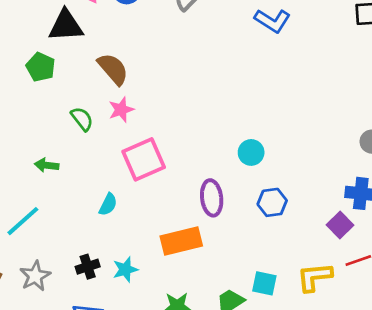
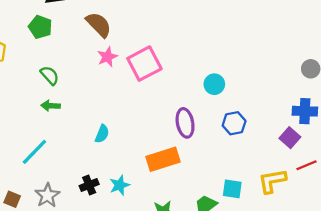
green semicircle: (82, 119) -> (50, 75), moved
pink square: (144, 159) -> (144, 64), moved

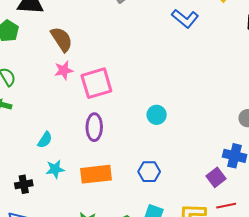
purple ellipse: (185, 123) -> (94, 127), moved
blue hexagon: (234, 123) -> (149, 172), moved
cyan star: (120, 185) -> (55, 169), moved

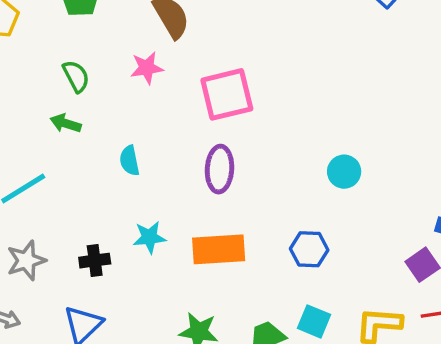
pink star: (64, 70) -> (147, 68), moved
cyan circle: (157, 115) -> (344, 172), moved
cyan semicircle: (45, 140) -> (130, 161), moved, turned 132

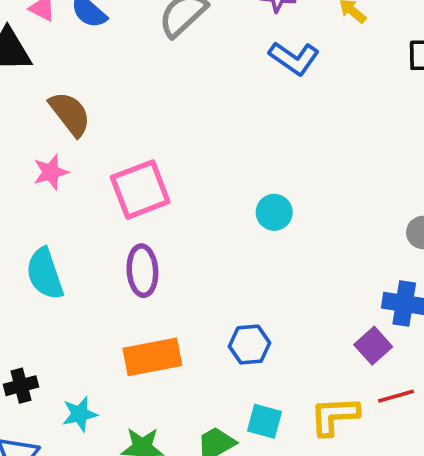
cyan semicircle: (130, 161) -> (45, 274), size x1.6
cyan circle: (344, 172) -> (274, 212), moved
cyan star: (149, 237) -> (80, 414), moved

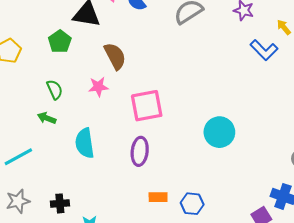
blue L-shape: (294, 58) -> (264, 50), moved
cyan circle: (274, 212) -> (219, 132), size x1.5
orange rectangle: (152, 357) -> (158, 197), moved, size x0.6

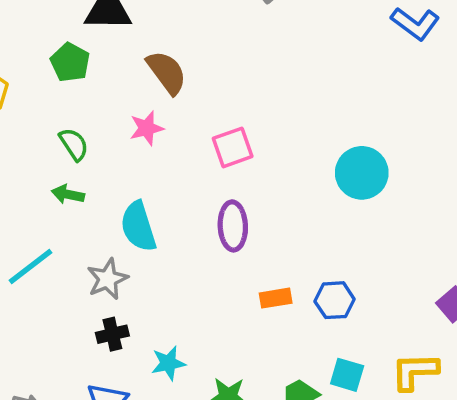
pink square: (147, 106) -> (233, 147), size x0.7
gray star: (18, 201) -> (107, 279), moved

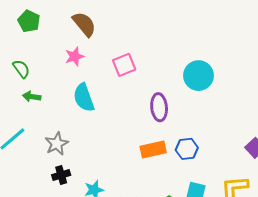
green semicircle: (74, 144) -> (21, 69), moved
cyan semicircle: (138, 226) -> (84, 98), moved
purple ellipse: (233, 226) -> (159, 107), moved
orange rectangle: (276, 298) -> (153, 150), size x1.4

